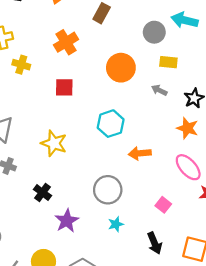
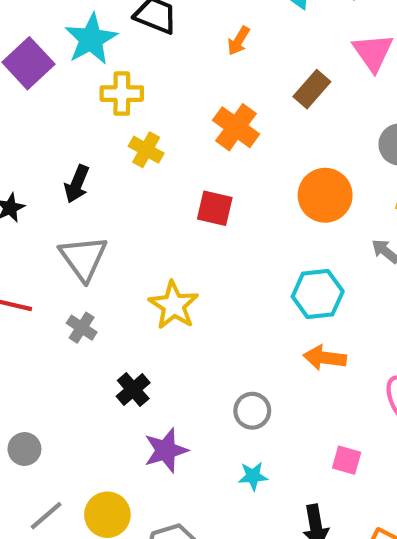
orange cross: (66, 42) -> (236, 127), turned -35
cyan hexagon: (111, 124) -> (318, 294), moved
gray circle: (108, 190) -> (252, 411), size x0.7
pink square: (163, 205) -> (347, 460), turned -35

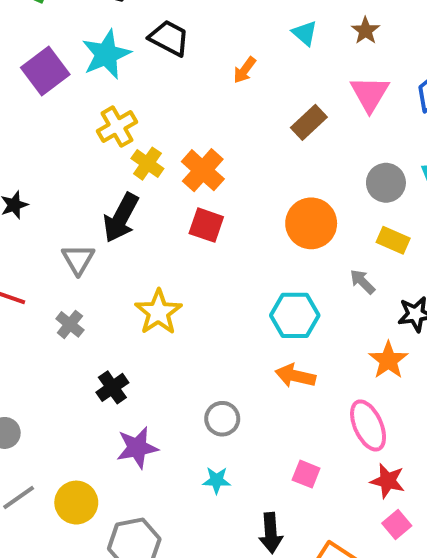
yellow cross: (122, 94) -> (117, 127), moved, turned -36
orange cross: (236, 127) -> (203, 170), moved
black arrow: (77, 184) -> (121, 218), moved, size x1.4
gray triangle: (83, 258) -> (78, 259), size x0.7

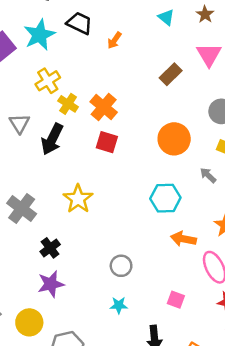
orange arrow: (245, 70) -> (114, 40), moved
gray triangle: (78, 259) -> (19, 123), moved
gray cross: (70, 324) -> (22, 208), size x1.6
orange arrow: (295, 376) -> (183, 239), moved
purple star: (137, 448) -> (51, 284), moved

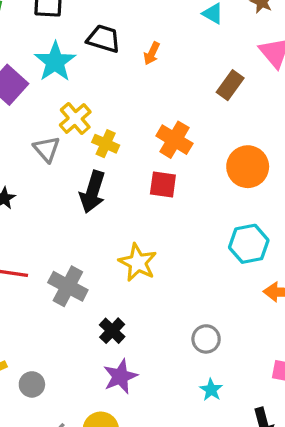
orange cross: (104, 107) -> (174, 140), moved
gray triangle: (19, 123) -> (47, 149), moved
cyan star: (119, 305) -> (211, 390), turned -30

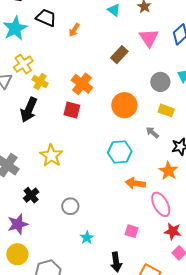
gray circle: (206, 339) -> (70, 206), moved
purple star: (120, 376) -> (18, 224), moved

